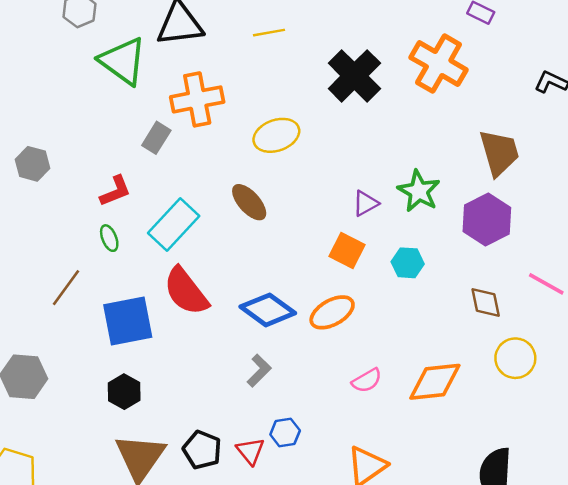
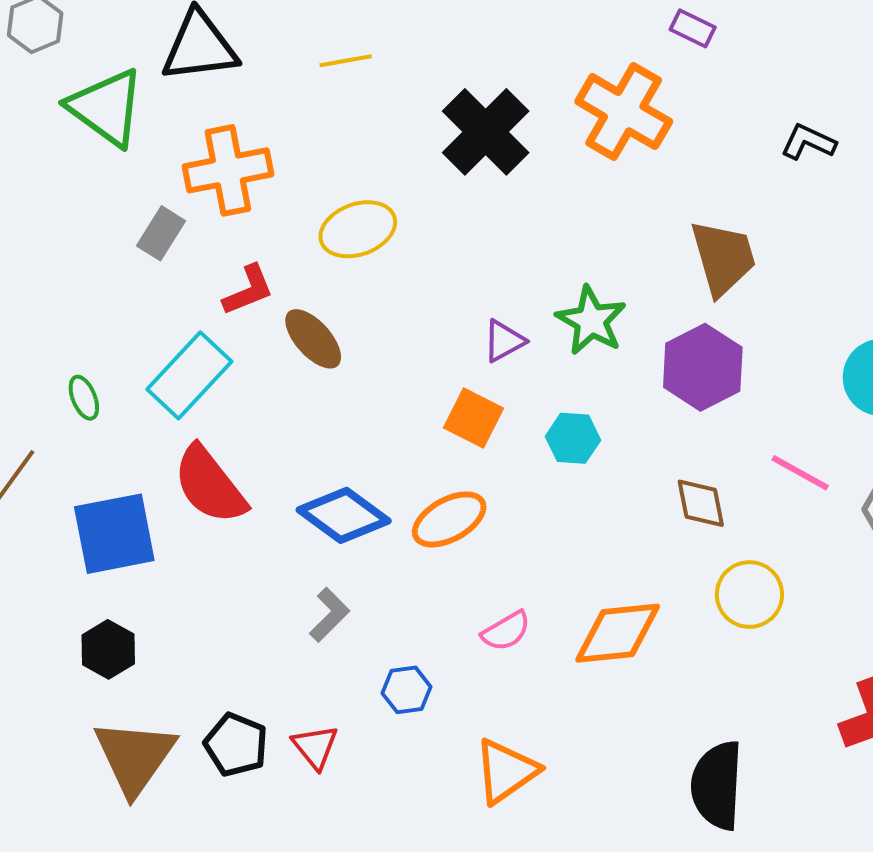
red L-shape: (115, 191) -> (248, 290), moved
blue hexagon: (285, 433) -> (407, 690), moved

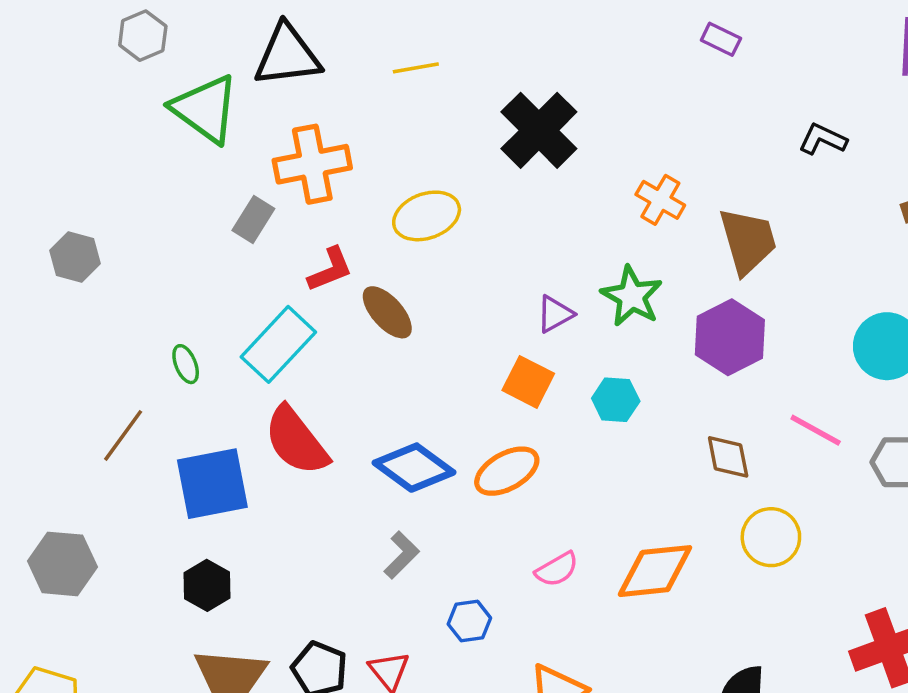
orange cross: (624, 112) -> (660, 200), moved, size x0.6

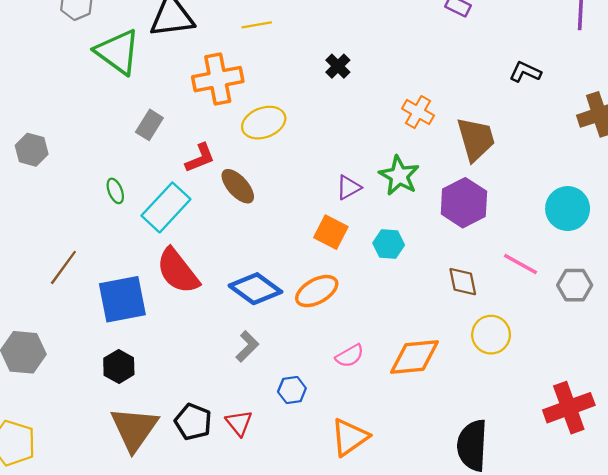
black cross: (539, 130) -> (338, 66), size x0.5
orange cross: (312, 164) -> (218, 79), moved
green ellipse: (186, 364) -> (115, 191), moved

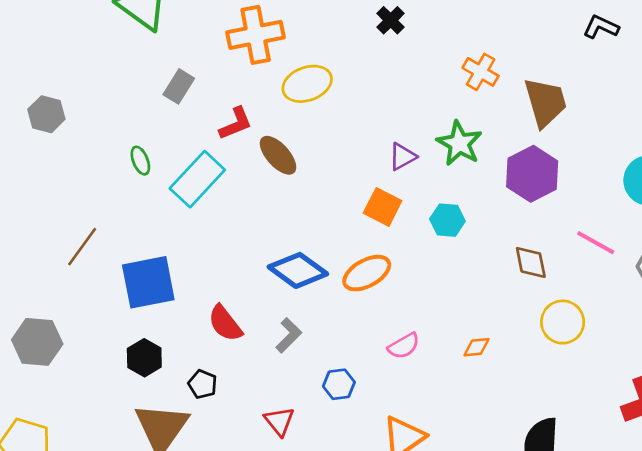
red semicircle: (178, 271) -> (225, 323), moved, size x0.7
orange diamond: (414, 357) -> (477, 347), size x0.5
black pentagon: (193, 422) -> (203, 384), moved, size x0.7

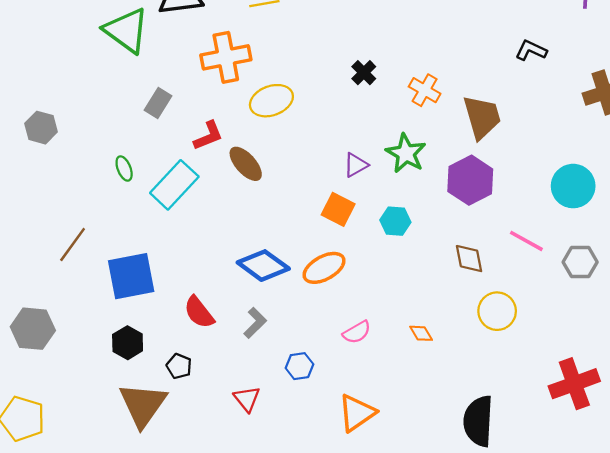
black cross: (391, 20) -> (364, 73), moved
orange diamond: (477, 347) -> (421, 333), turned 65

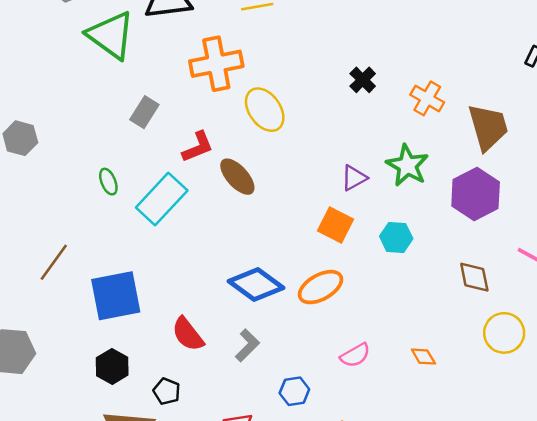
yellow ellipse: (271, 101) -> (265, 110), turned 75

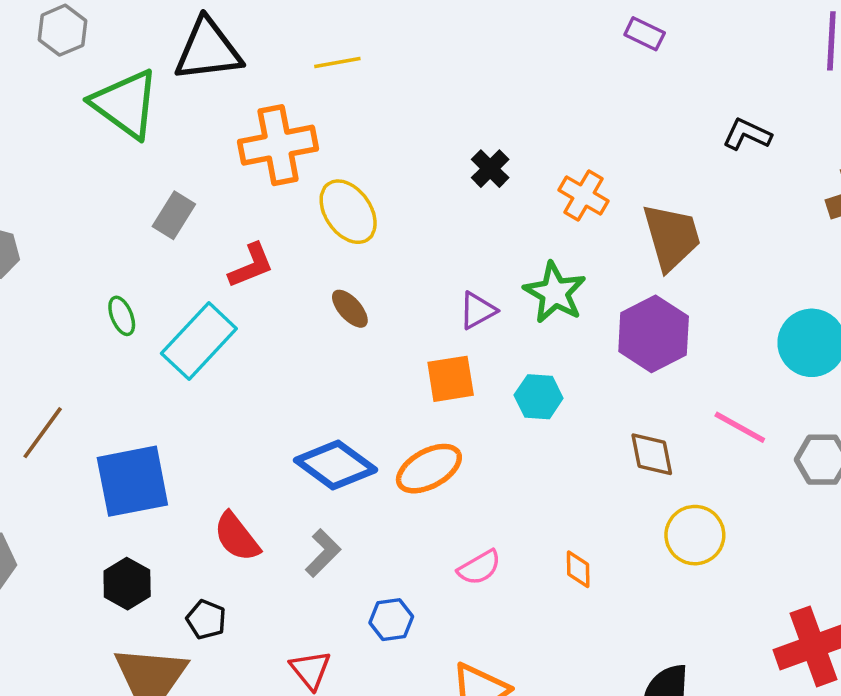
brown ellipse: (237, 177) -> (350, 309), moved, size x0.7
orange square: (335, 225) -> (451, 379), turned -36
orange diamond: (423, 357) -> (578, 569), turned 30

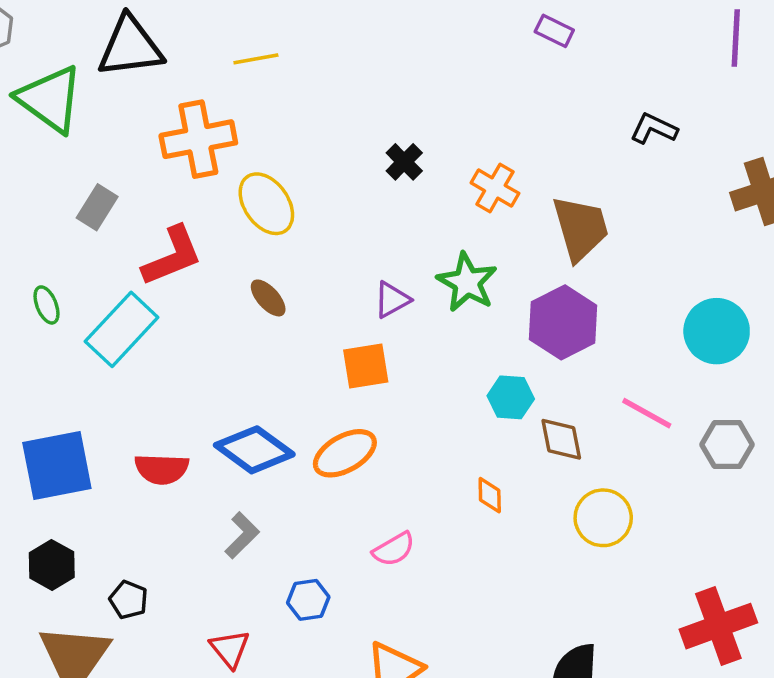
red L-shape: (251, 266) -> (172, 256), size x1.4
cyan hexagon: (539, 397) -> (511, 397), moved
red semicircle: (237, 537) -> (162, 469), moved, turned -50
orange diamond: (578, 569) -> (490, 495), moved

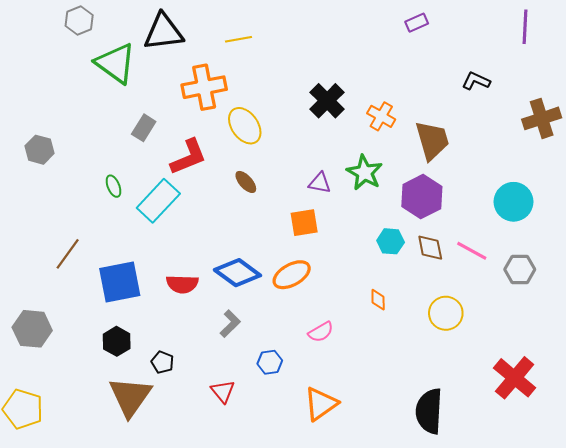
purple rectangle: (554, 31) -> (417, 23), turned -50
black cross: (404, 162) -> (327, 101), size x1.6
purple triangle: (392, 300) -> (320, 183), turned 40
brown diamond: (561, 439) -> (430, 248), moved
red cross: (718, 626) -> (515, 378), turned -30

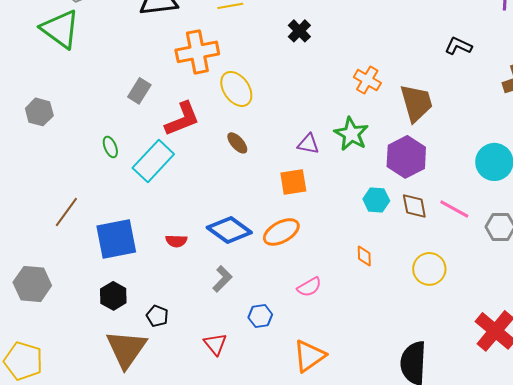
green triangle: (116, 63) -> (60, 29), moved
black cross: (327, 101) -> (299, 31), moved, size x0.7
red semicircle: (182, 284) -> (176, 241), size x0.7

